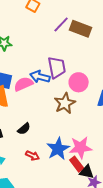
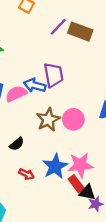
pink circle: (79, 82) -> (73, 119), moved
brown star: (65, 103) -> (48, 120), moved

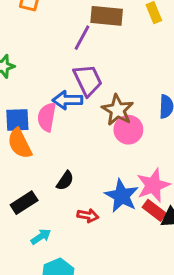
purple line: (58, 27) -> (82, 38), moved
pink semicircle: (16, 94) -> (47, 117), turned -40
brown star: (48, 120) -> (117, 110), moved

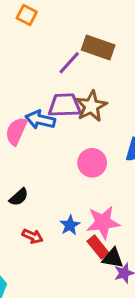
purple trapezoid: (88, 80) -> (65, 105), turned -80
brown star: (117, 110) -> (91, 106), moved
blue star: (122, 196) -> (70, 225), size x0.6

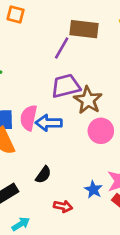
brown star: (91, 106) -> (88, 100), moved
blue arrow: (40, 120) -> (49, 123), moved

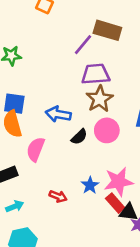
purple trapezoid: (66, 86) -> (96, 74), moved
pink semicircle: (29, 118) -> (36, 149), moved
black semicircle: (43, 175) -> (79, 137), moved

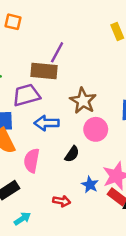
brown rectangle: (107, 30) -> (44, 71), moved
purple trapezoid: (96, 74) -> (26, 95), moved
black semicircle: (79, 137) -> (72, 154), moved

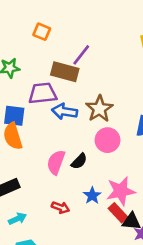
orange square: (13, 22) -> (42, 32), moved
blue arrow: (47, 123) -> (65, 111), moved
pink semicircle: (32, 161) -> (56, 162), moved

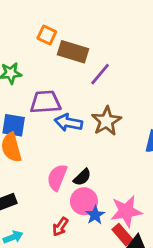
purple line: (81, 55) -> (100, 74), moved
brown rectangle: (65, 72) -> (73, 52), moved
pink circle: (108, 140) -> (84, 201), moved
red arrow: (61, 207) -> (60, 227), turned 102

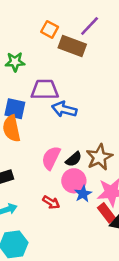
purple line: (100, 74) -> (90, 26), moved
brown star: (106, 121) -> (99, 157), moved
red arrow: (60, 227) -> (51, 202), turned -96

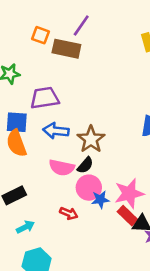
blue arrow: (64, 109) -> (56, 131), moved
brown star: (99, 157) -> (91, 139), moved
pink semicircle: (51, 158) -> (62, 167), turned -95
blue star: (83, 194) -> (100, 200), turned 30

